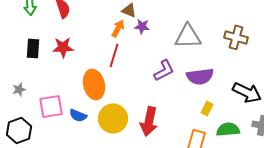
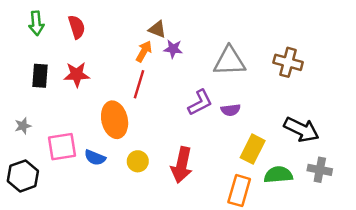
purple semicircle: (200, 76) -> (231, 110), moved, size x0.6
yellow rectangle: (207, 108) -> (253, 149), size x1.6
yellow circle: (113, 118) -> (138, 161), size x0.6

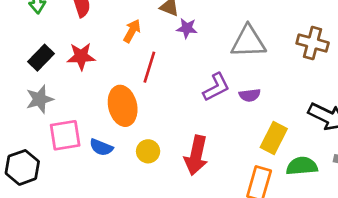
orange arrow: (144, 51) -> (132, 31), moved
black rectangle: (40, 76) -> (41, 58), turned 40
gray star: (23, 126) -> (40, 99), moved, size x1.5

